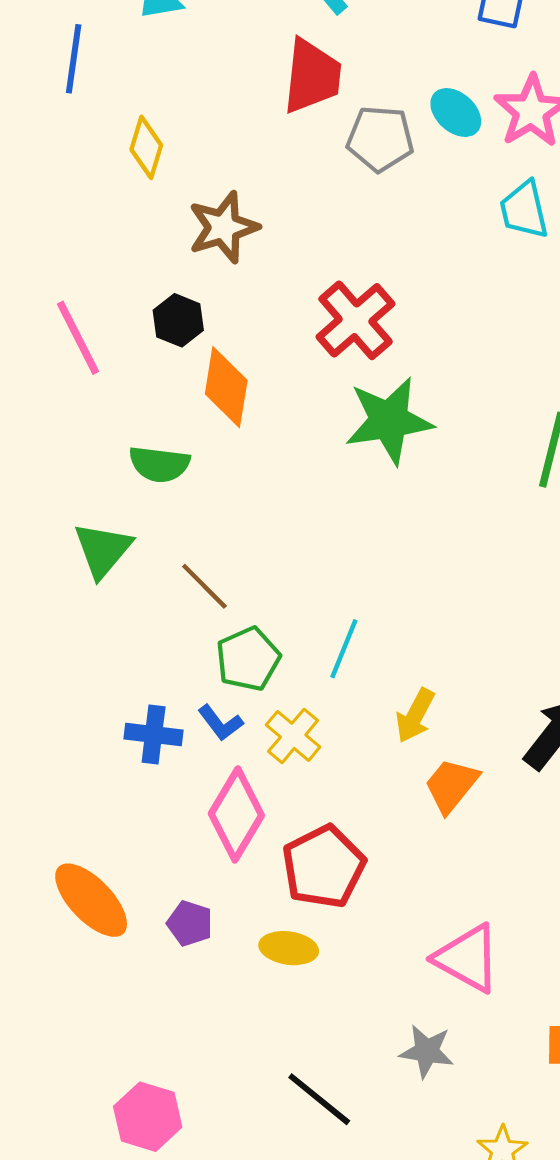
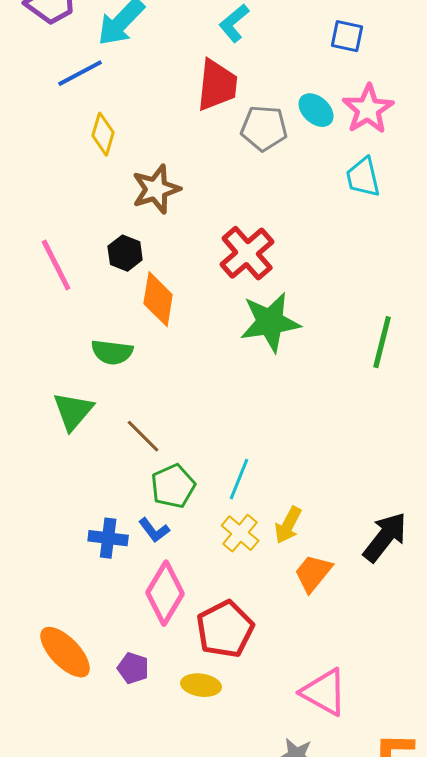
blue line: (74, 59) -> (80, 73), moved, turned 54
yellow cross: (293, 736) -> (240, 533), moved

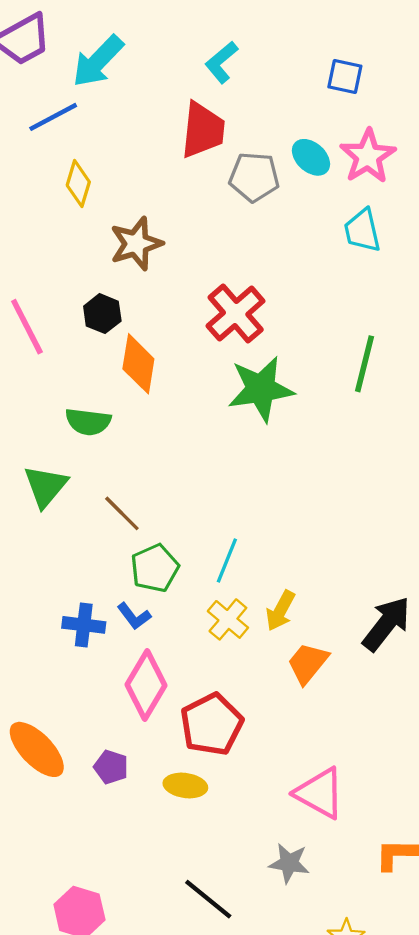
green line: (382, 342) -> (365, 364), moved

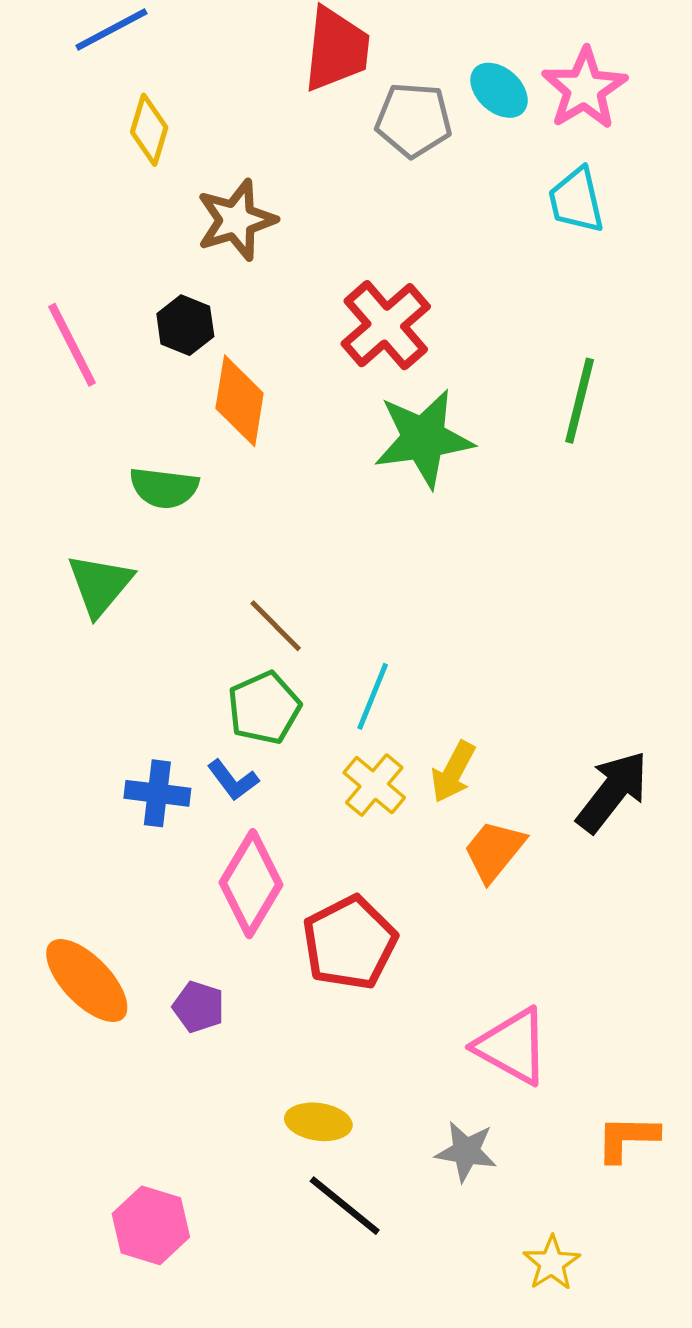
brown line: (122, 513) -> (276, 626), moved
yellow ellipse: (185, 786) -> (318, 1122), moved

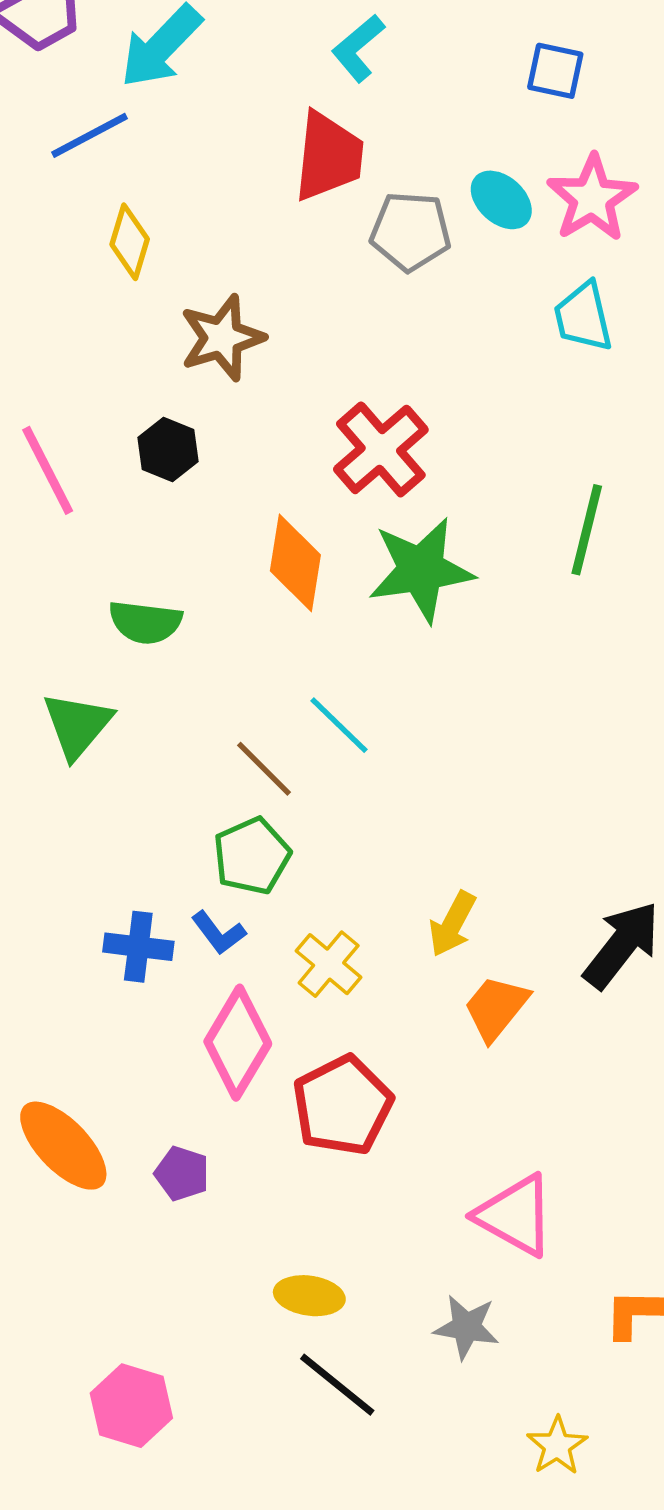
orange diamond: (240, 401) -> (295, 563), moved
cyan line: (373, 696) -> (339, 725), moved, turned -68
yellow cross: (374, 785) -> (329, 964), moved

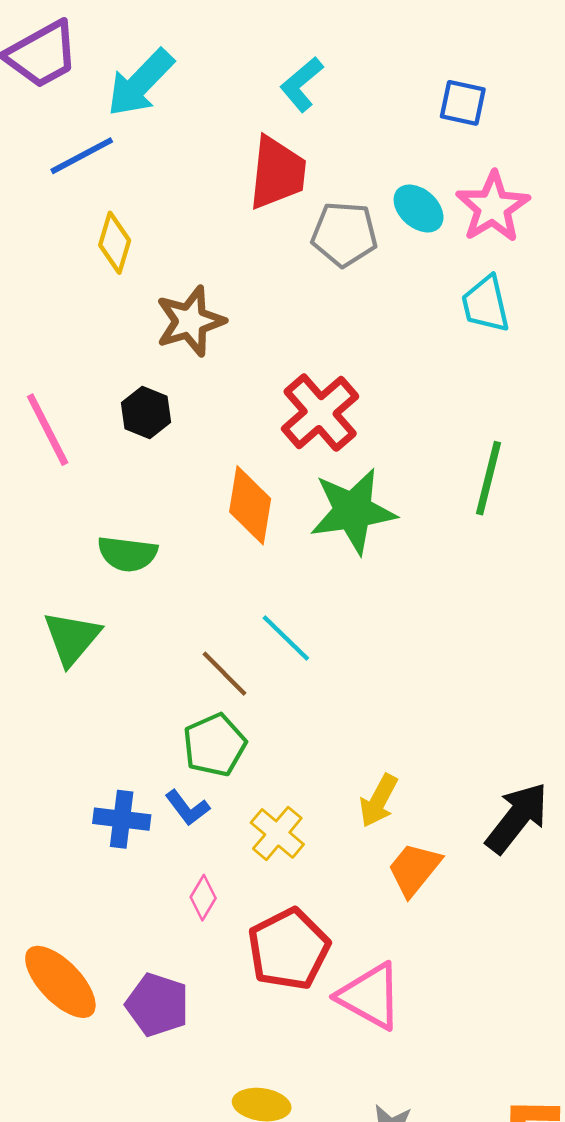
pink diamond: (238, 1043) -> (203, 898), size x0.5
purple pentagon: (182, 1174) -> (157, 1005), size x1.4
pink triangle: (515, 1215) -> (370, 996), moved

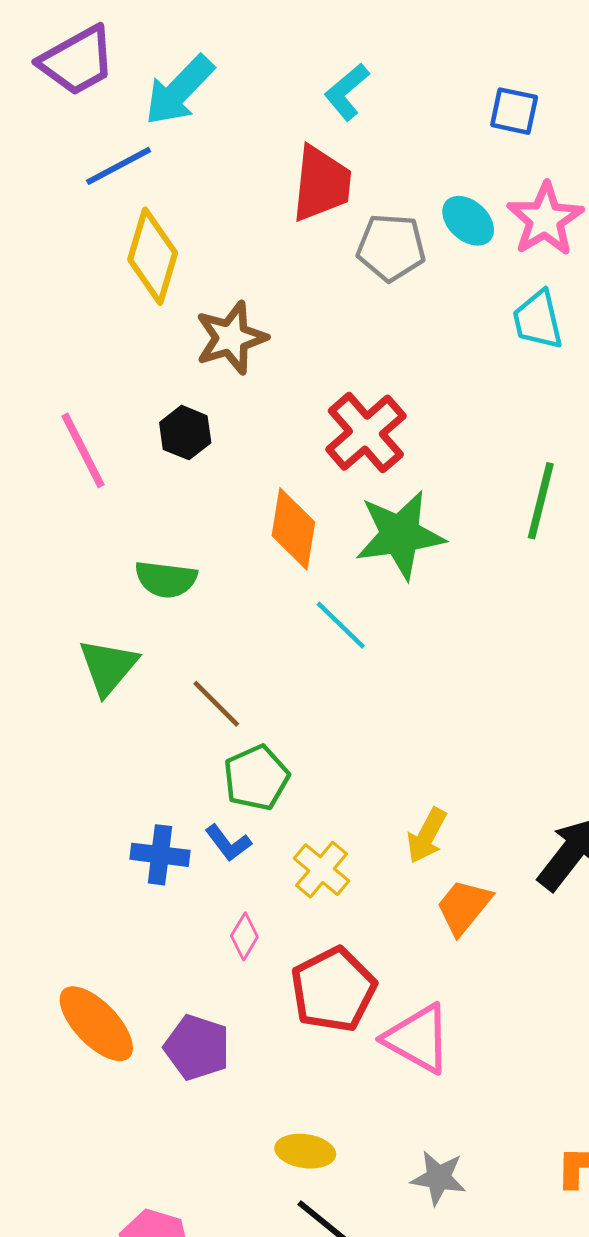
yellow diamond: (115, 243) -> (153, 256), size x1.5
cyan line: (286, 638) -> (341, 625), moved
brown line: (224, 674) -> (216, 704), moved

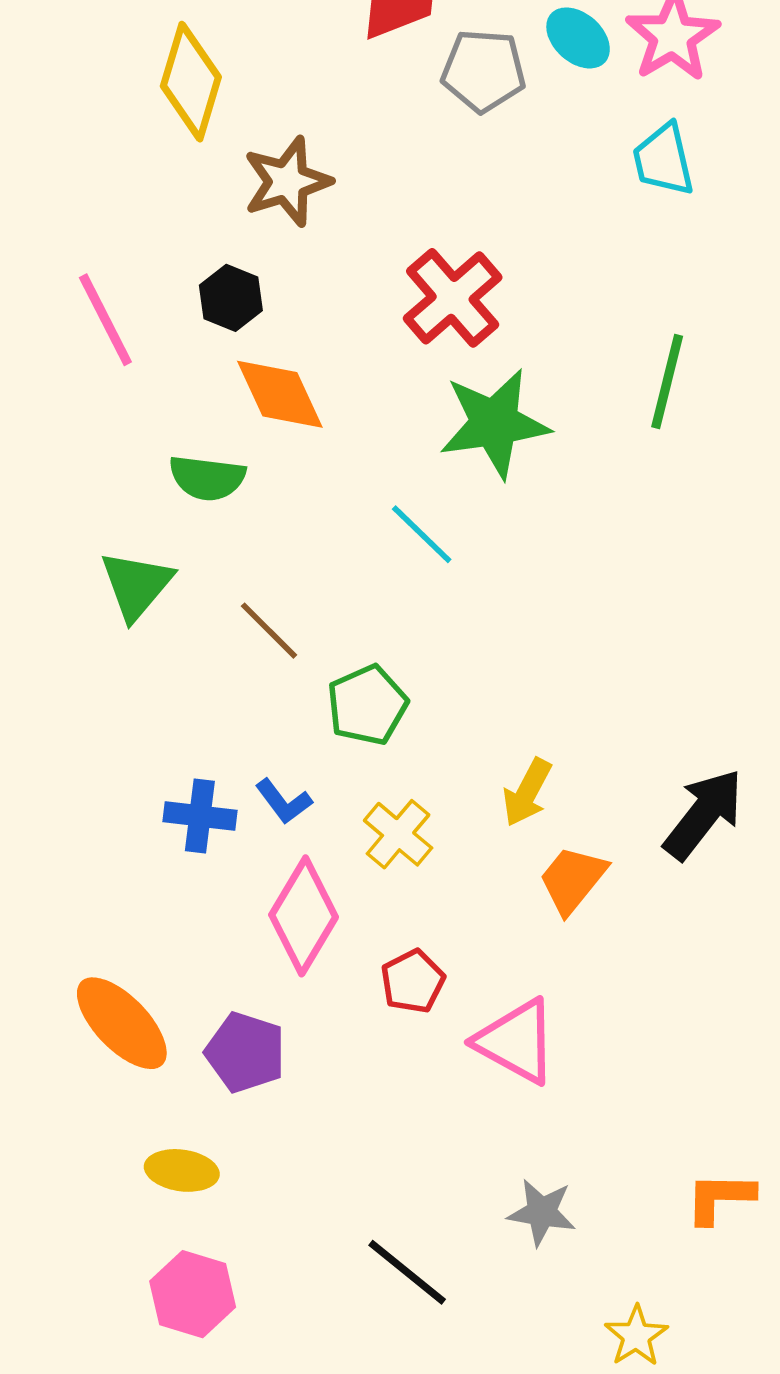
orange diamond: (293, 529) -> (280, 394), moved, turned -34
green pentagon: (256, 778) -> (367, 705), moved
pink diamond: (244, 936) -> (304, 916), size x2.0
red pentagon: (333, 990) -> (413, 981), size x0.6
yellow ellipse: (305, 1151) -> (182, 1170), moved

